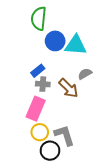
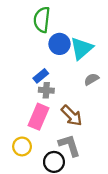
cyan triangle: (76, 45) -> (82, 48), turned -45
brown arrow: (68, 88) -> (72, 116), moved
yellow circle: (40, 132) -> (22, 146), moved

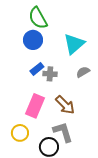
green semicircle: (42, 20) -> (38, 18), turned -35
blue circle: (60, 44) -> (33, 40), moved
gray cross: (46, 90) -> (50, 74), moved

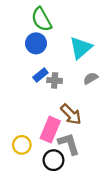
pink rectangle: (35, 106) -> (50, 130), moved

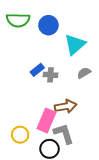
green semicircle: (41, 19) -> (18, 20), moved, turned -60
blue circle: (36, 43) -> (48, 25), moved
brown arrow: (71, 114) -> (66, 106), turned -55

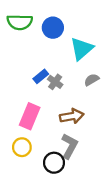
gray cross: (51, 75) -> (55, 82), turned 32
pink rectangle: (46, 120) -> (30, 116), moved
gray L-shape: (64, 134) -> (69, 146), turned 45

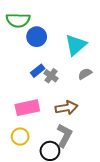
blue circle: (53, 28) -> (37, 37), moved
pink rectangle: (30, 116) -> (27, 108), turned 55

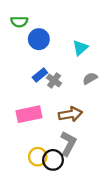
green semicircle: (18, 20) -> (19, 22), size x0.7
cyan triangle: (76, 45) -> (80, 48), size x0.7
yellow circle: (20, 137) -> (38, 157), moved

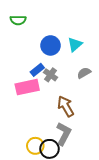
blue circle: (39, 39) -> (51, 45), moved
pink rectangle: (29, 114) -> (27, 87), moved
brown arrow: (70, 114) -> (66, 106), turned -110

